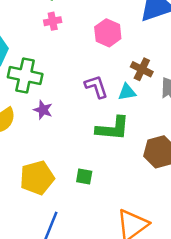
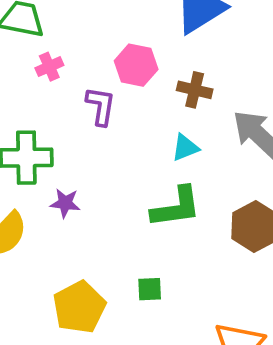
brown cross: (142, 69) -> (195, 90), moved
purple L-shape: (96, 87) -> (101, 106), moved, turned 40

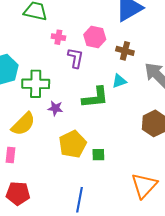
pink cross: (49, 67) -> (58, 37), moved, turned 32
green L-shape: (176, 207) -> (95, 98), moved
yellow pentagon: (79, 307) -> (73, 144), moved

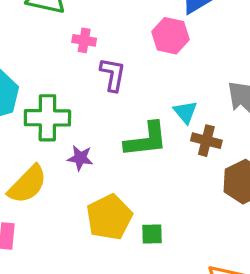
pink hexagon: (95, 37) -> (170, 36), moved
brown cross: (125, 51) -> (206, 141), moved
cyan triangle: (119, 81) -> (185, 112), turned -49

